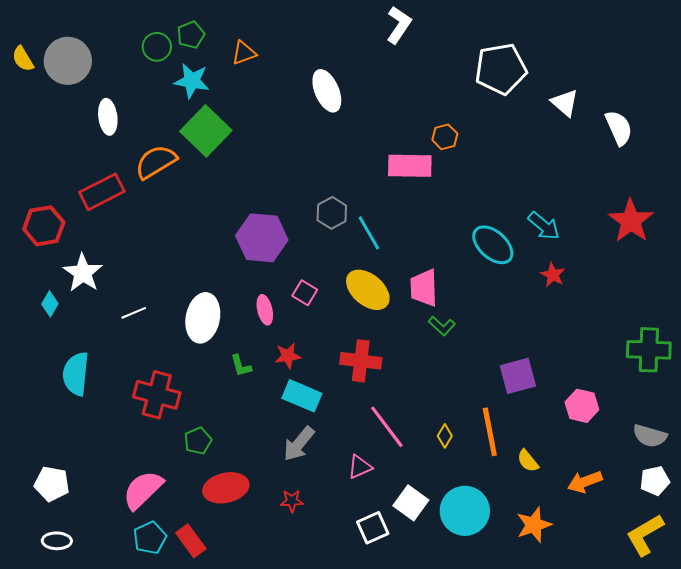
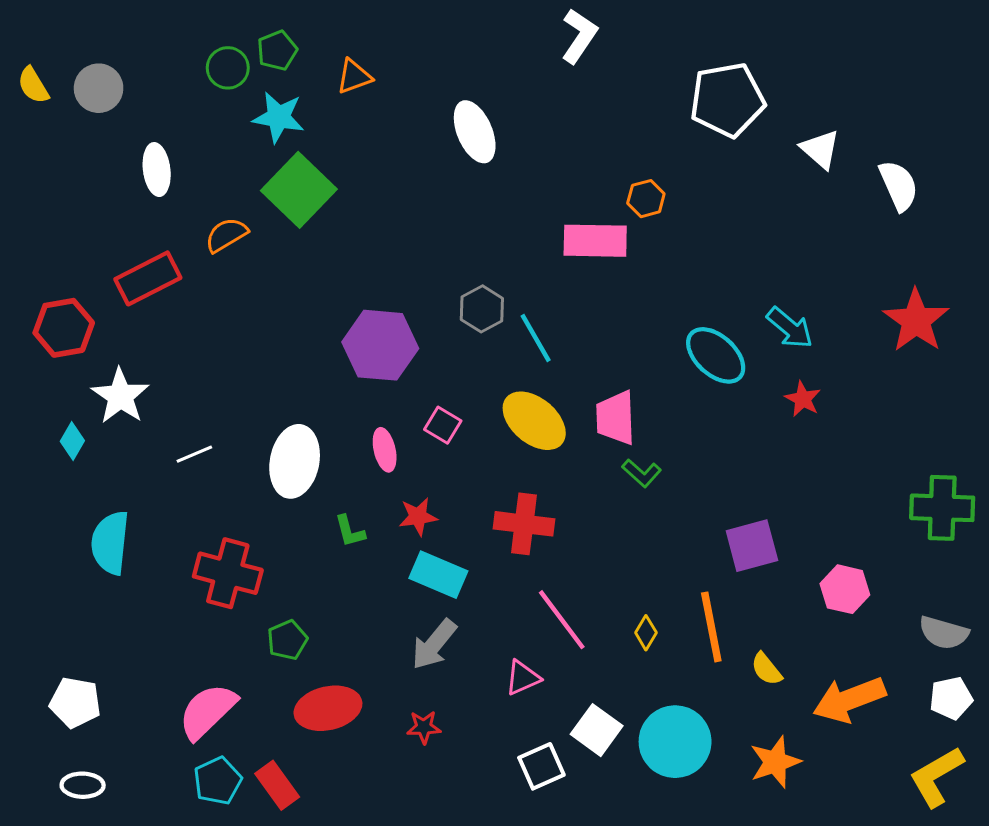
gray circle: (68, 61) -> (99, 88), size x0.7
orange semicircle: (156, 162) -> (226, 235), size x0.7
orange arrow: (585, 482) -> (849, 700), size x1.4

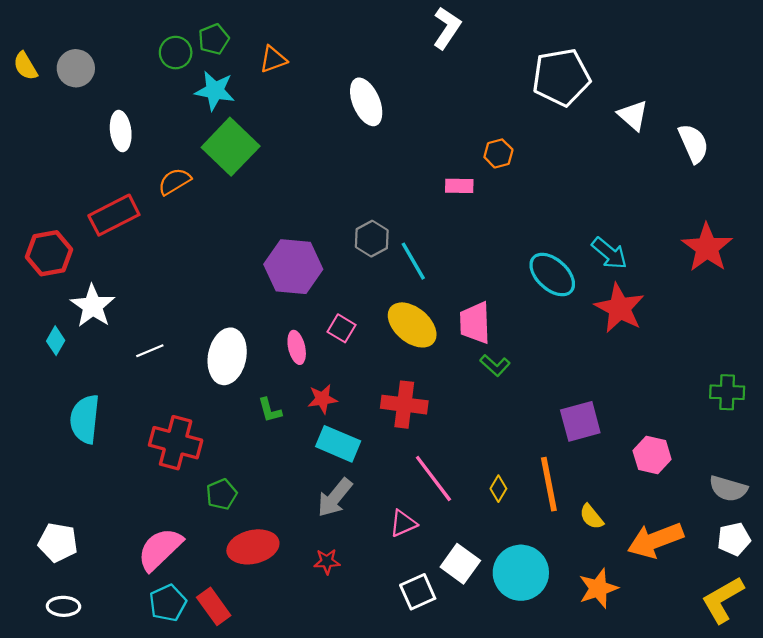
pink rectangle: (595, 241) -> (459, 186), size x0.6
red star: (803, 399) -> (620, 308), size x1.8
green cross: (942, 508) -> (727, 392), size x0.7

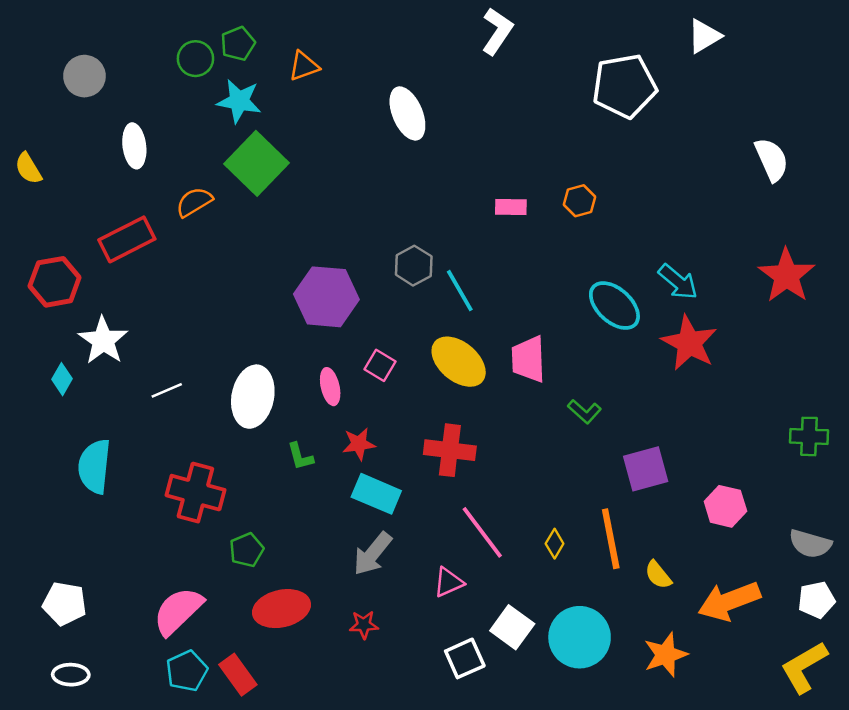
yellow semicircle: (25, 66) -> (28, 168), moved
white triangle: (633, 115) -> (704, 36), moved, turned 48
orange hexagon: (498, 153) -> (580, 201), moved
green L-shape: (495, 365) -> (585, 412), moved

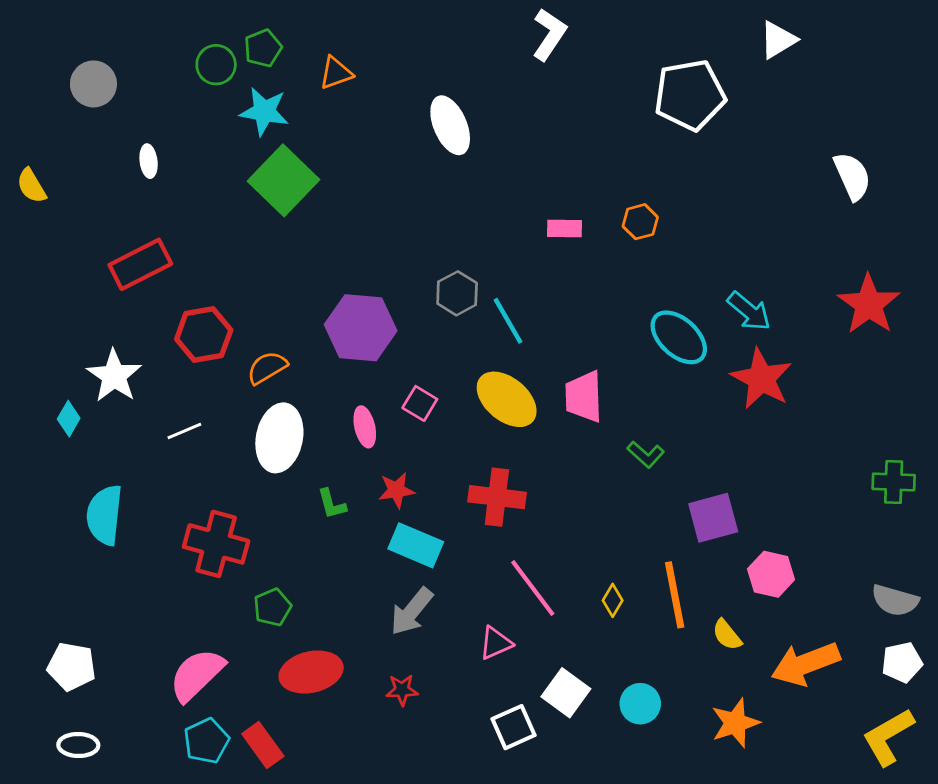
white ellipse: (134, 146) -> (149, 161), size x0.7
orange semicircle: (194, 202) -> (267, 368), moved
red hexagon: (55, 282) -> (204, 335), moved
pink hexagon: (725, 506) -> (771, 574), moved
cyan circle: (580, 637) -> (640, 704), size x0.6

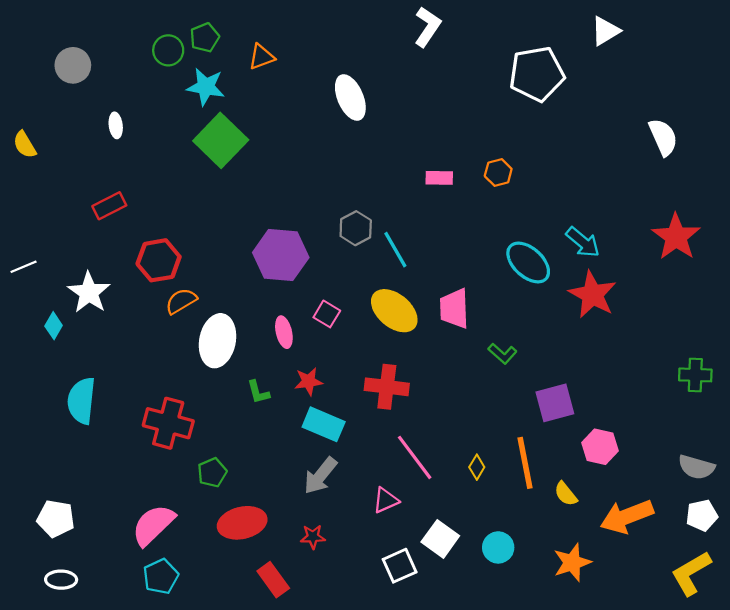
red rectangle: (140, 264) -> (109, 206), size x0.7
orange semicircle: (267, 368) -> (181, 301), moved
white line: (184, 431) -> (24, 267), moved
red rectangle: (263, 745) -> (273, 580), moved

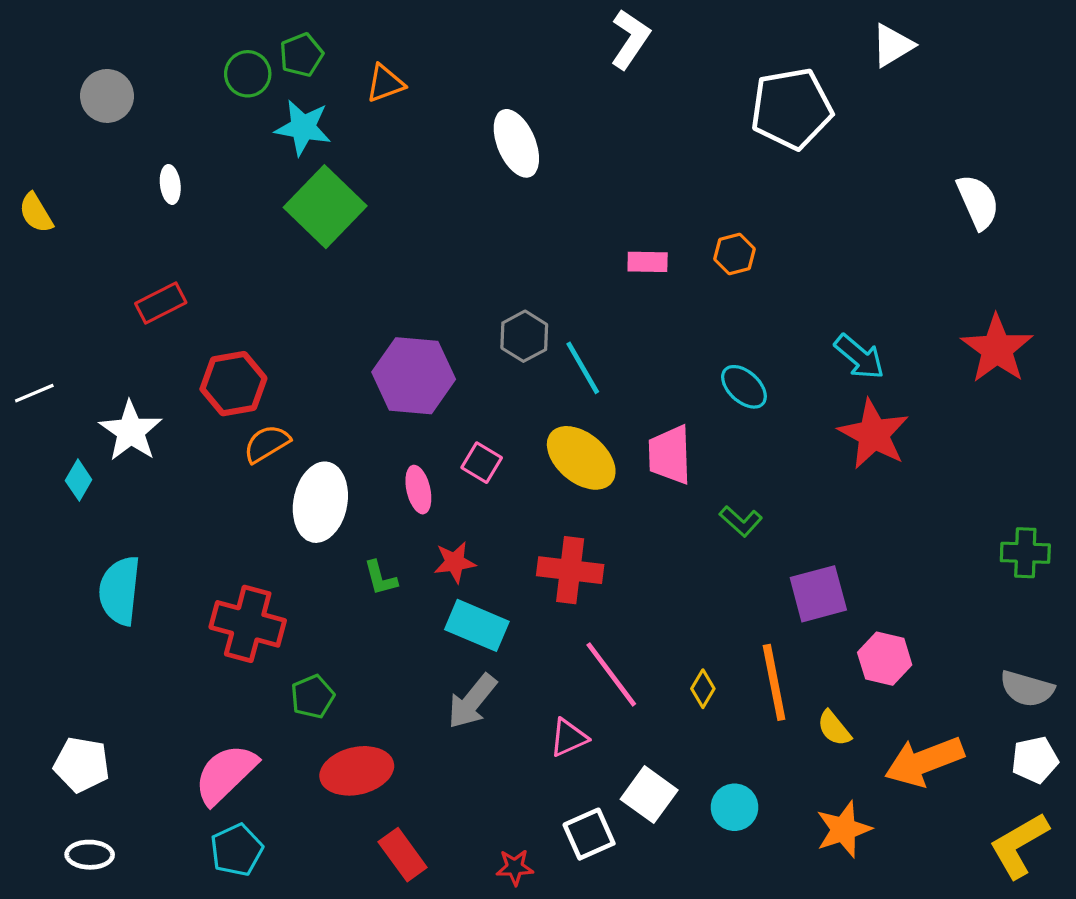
cyan ellipse: (528, 262) -> (744, 387), moved, size x0.7
red star: (313, 537) -> (515, 867), moved

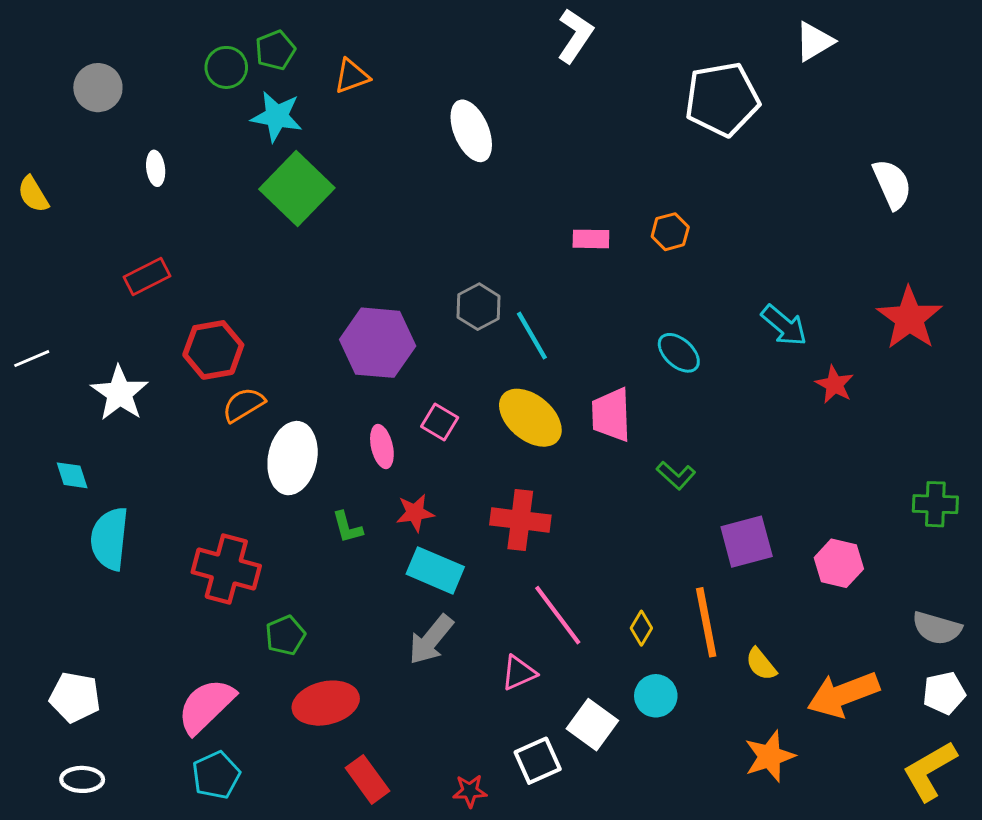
red star: (874, 434) -> (834, 385), moved, size x0.6
cyan diamond: (79, 480) -> (72, 475), moved, turned -48
pink hexagon: (885, 659) -> (839, 563), moved
cyan circle: (735, 807) -> (656, 696), moved

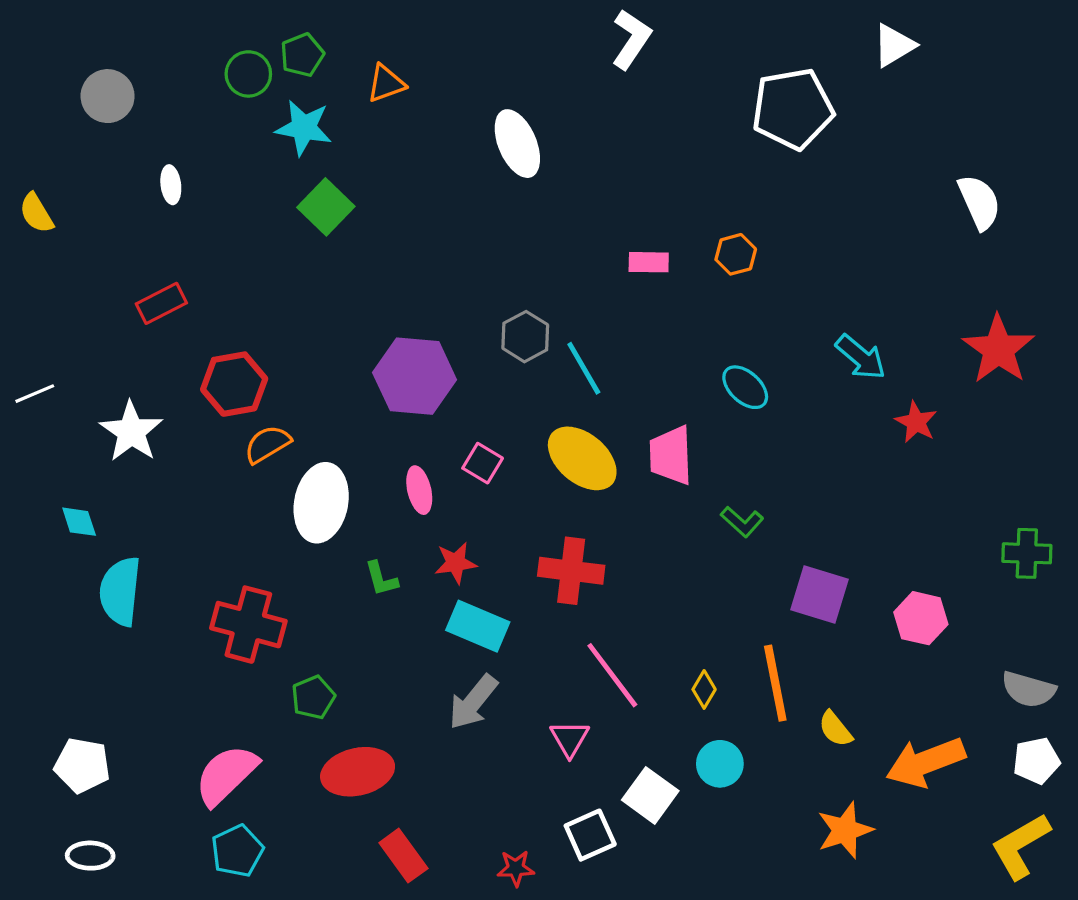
green square: (297, 189) -> (326, 207), size x0.7
purple square: (747, 542) -> (820, 594), turned 32
pink triangle: (519, 673) -> (570, 738), turned -36

